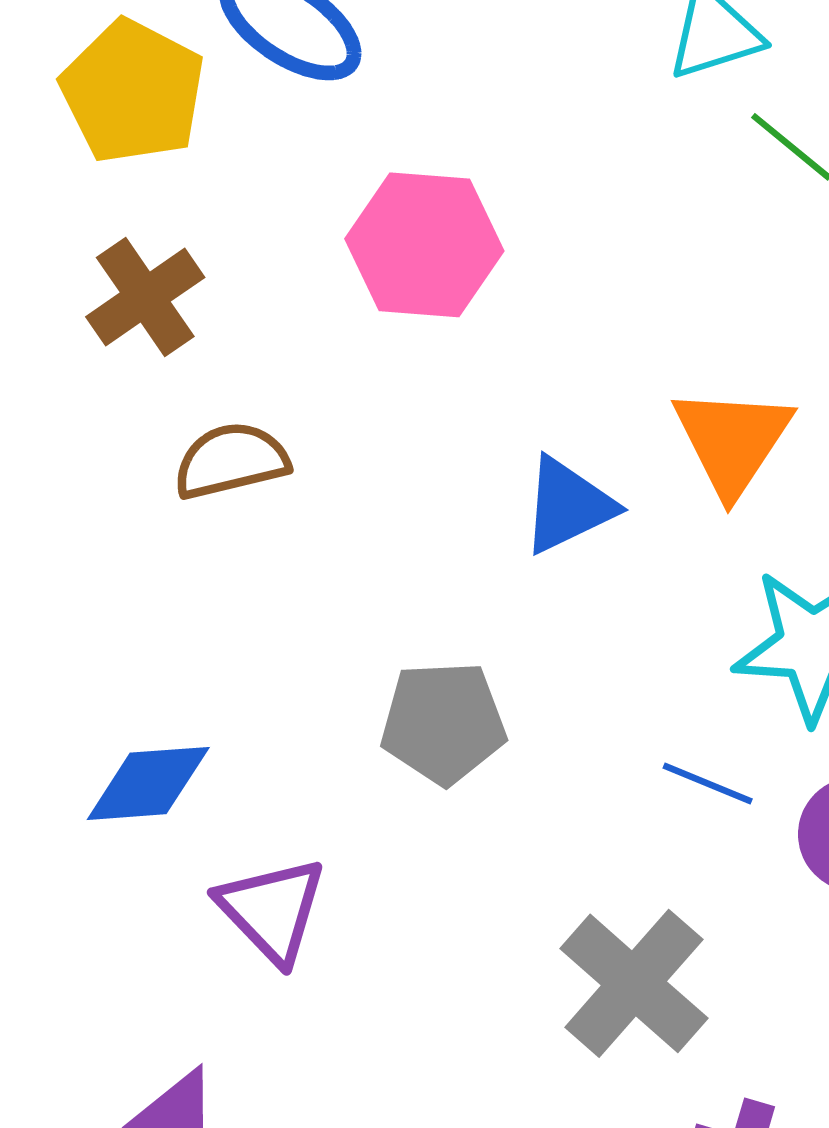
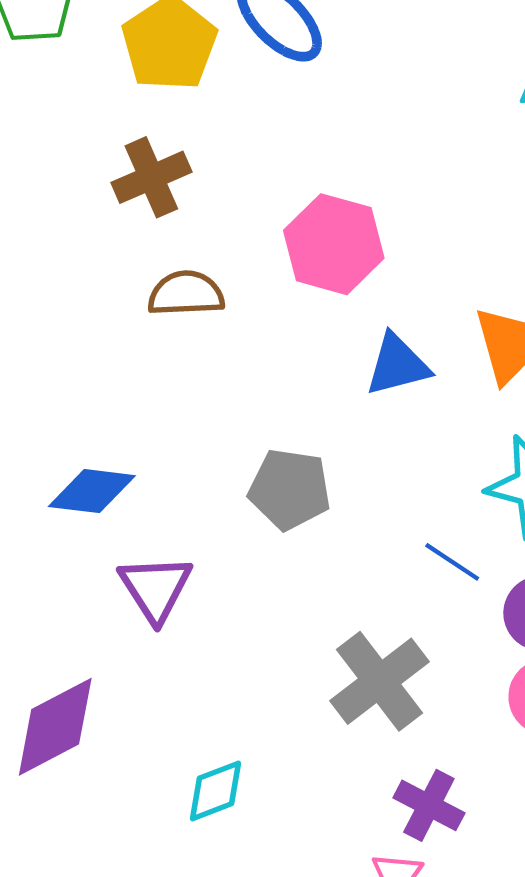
pink hexagon: (424, 245) -> (334, 244), moved

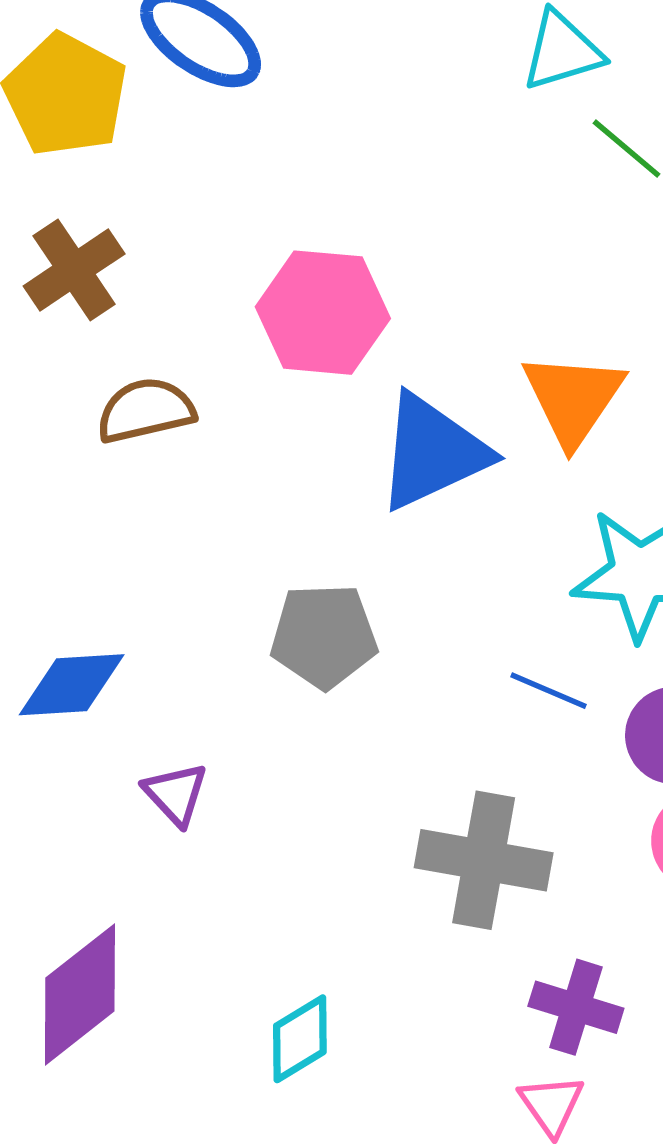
blue triangle: (397, 365) -> (432, 452), size x1.4
purple triangle: (156, 588) -> (176, 794), size x0.7
gray cross: (379, 681) -> (484, 860), turned -32

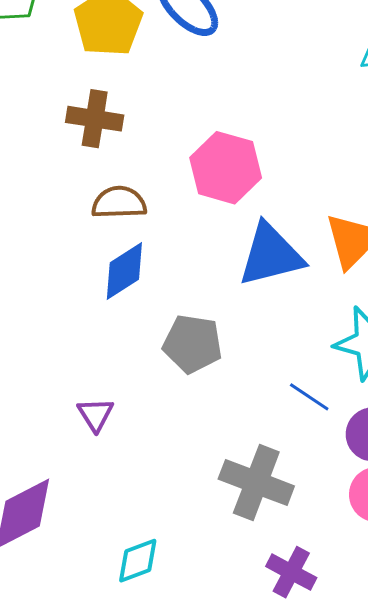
brown cross: (74, 270) -> (95, 119), turned 32
blue diamond: (72, 685) -> (124, 271), moved, turned -40

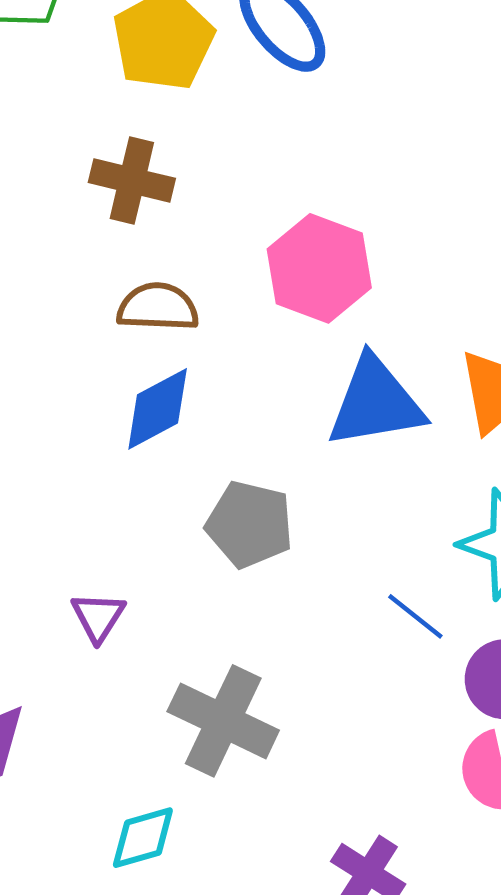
gray cross: (256, 483) -> (223, 721), moved

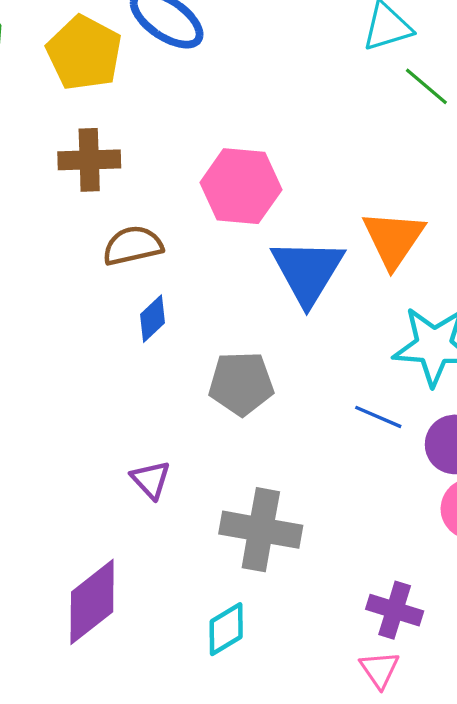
blue triangle: (376, 402) -> (308, 271), turned -34
blue diamond: (158, 409) -> (152, 319), size x0.7

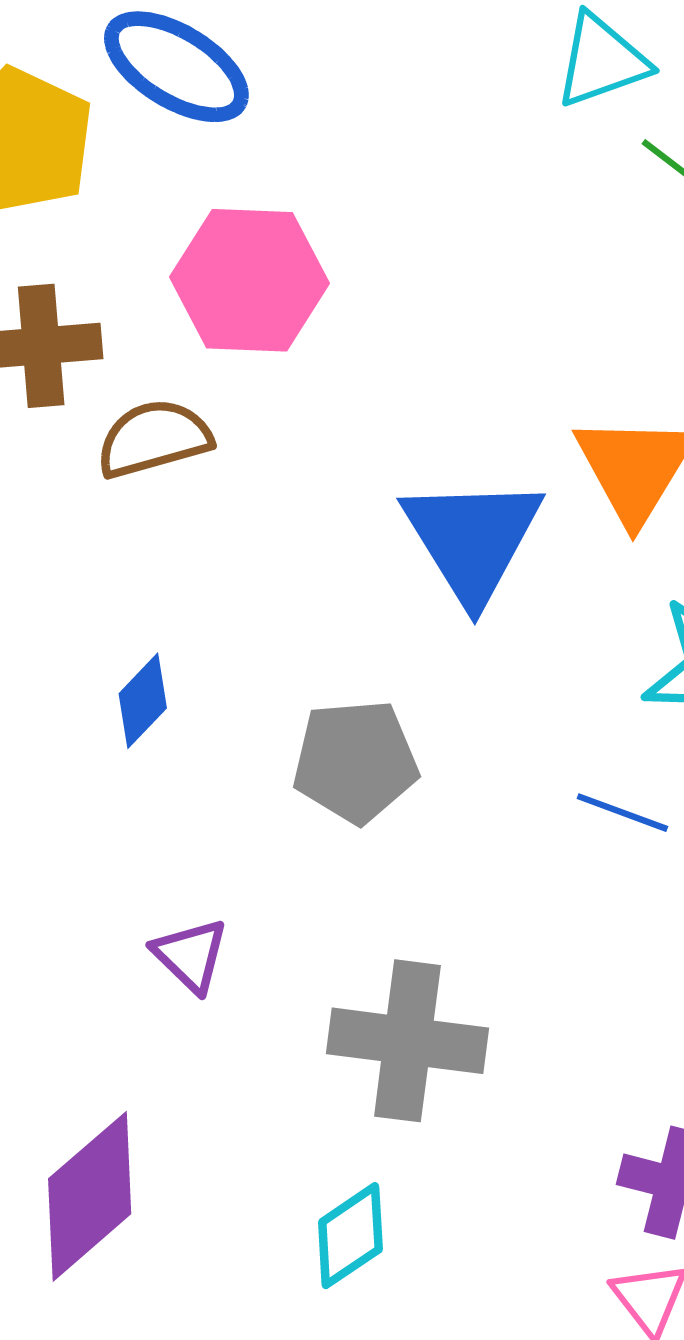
pink hexagon: (241, 186) -> (249, 280), moved
brown semicircle: (133, 246) -> (154, 439), moved
blue diamond: (152, 319) -> (143, 701), moved

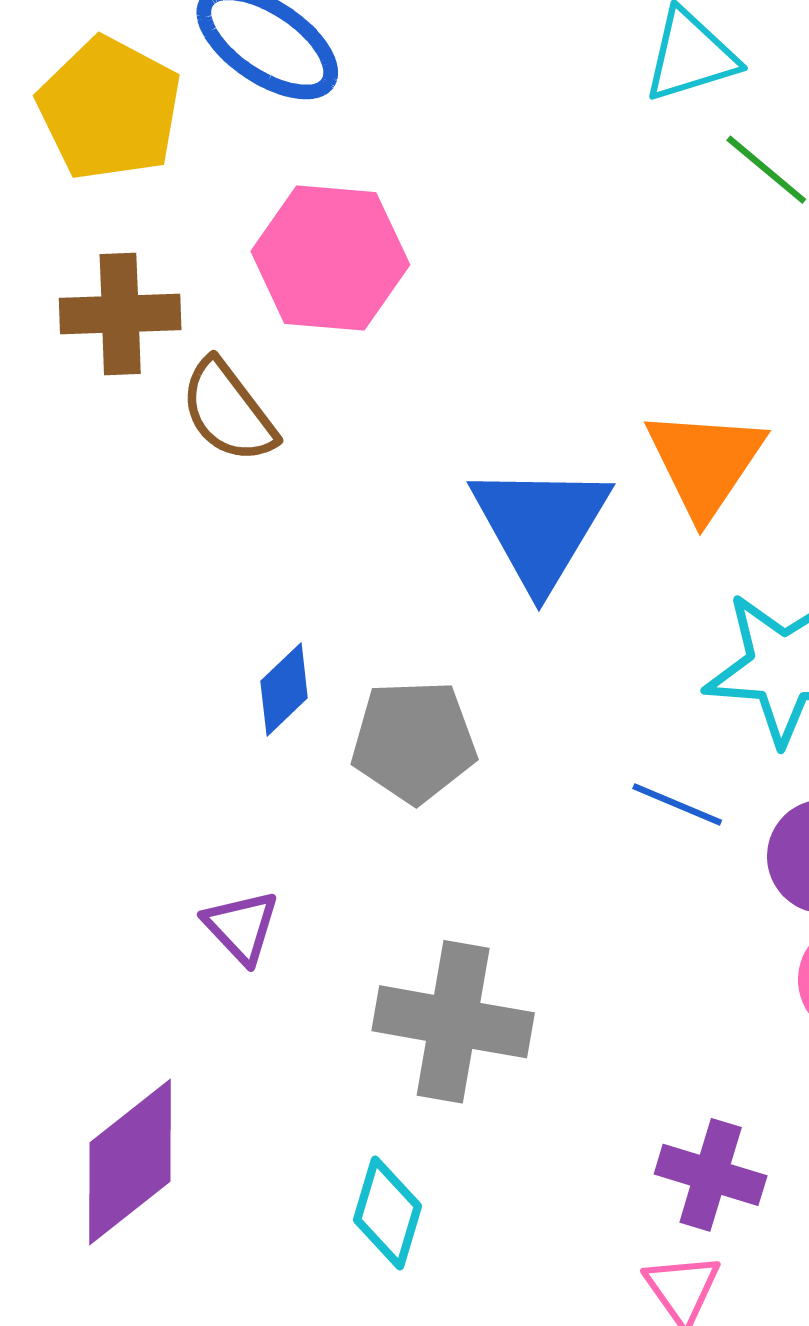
brown semicircle: (154, 439) -> (228, 411), turned -114
blue diamond: (143, 701) -> (284, 689), moved
cyan diamond: (350, 1236) -> (388, 1213), turned -42

